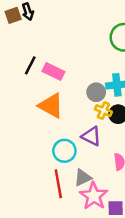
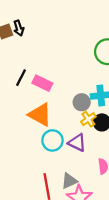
yellow cross: (103, 111) -> (88, 119), turned 32
cyan circle: (64, 151) -> (52, 140), moved

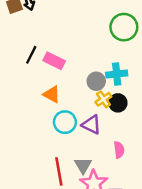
orange triangle: (40, 115) -> (52, 94), size x0.7
gray triangle: (69, 181) -> (83, 165), turned -36

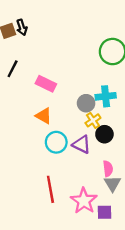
black line: (31, 55) -> (13, 69), moved
black circle: (118, 103) -> (104, 134), moved
gray triangle: (83, 165) -> (112, 184), moved

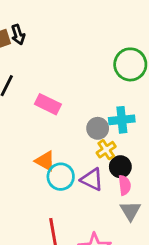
orange triangle: (44, 116) -> (45, 161), moved
pink semicircle: (108, 169) -> (125, 185), moved
gray triangle: (112, 184) -> (130, 211), moved

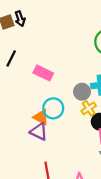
cyan circle: (61, 177) -> (53, 108), moved
purple triangle: (92, 179) -> (39, 132), moved

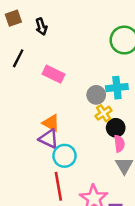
black arrow: (20, 19) -> (41, 27), moved
cyan circle: (53, 108) -> (65, 156), moved

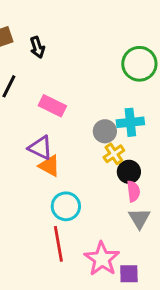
purple triangle: (49, 139) -> (40, 148), moved

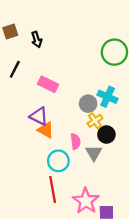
cyan cross: (130, 122) -> (108, 97), turned 30
pink semicircle: (133, 191) -> (76, 141), moved
gray triangle: (139, 218) -> (94, 153), moved

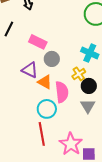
gray circle: (88, 104) -> (52, 59), moved
orange triangle: (46, 130) -> (45, 82), moved
pink semicircle: (76, 141) -> (62, 92), size x1.5
gray triangle: (94, 153) -> (88, 106), moved

